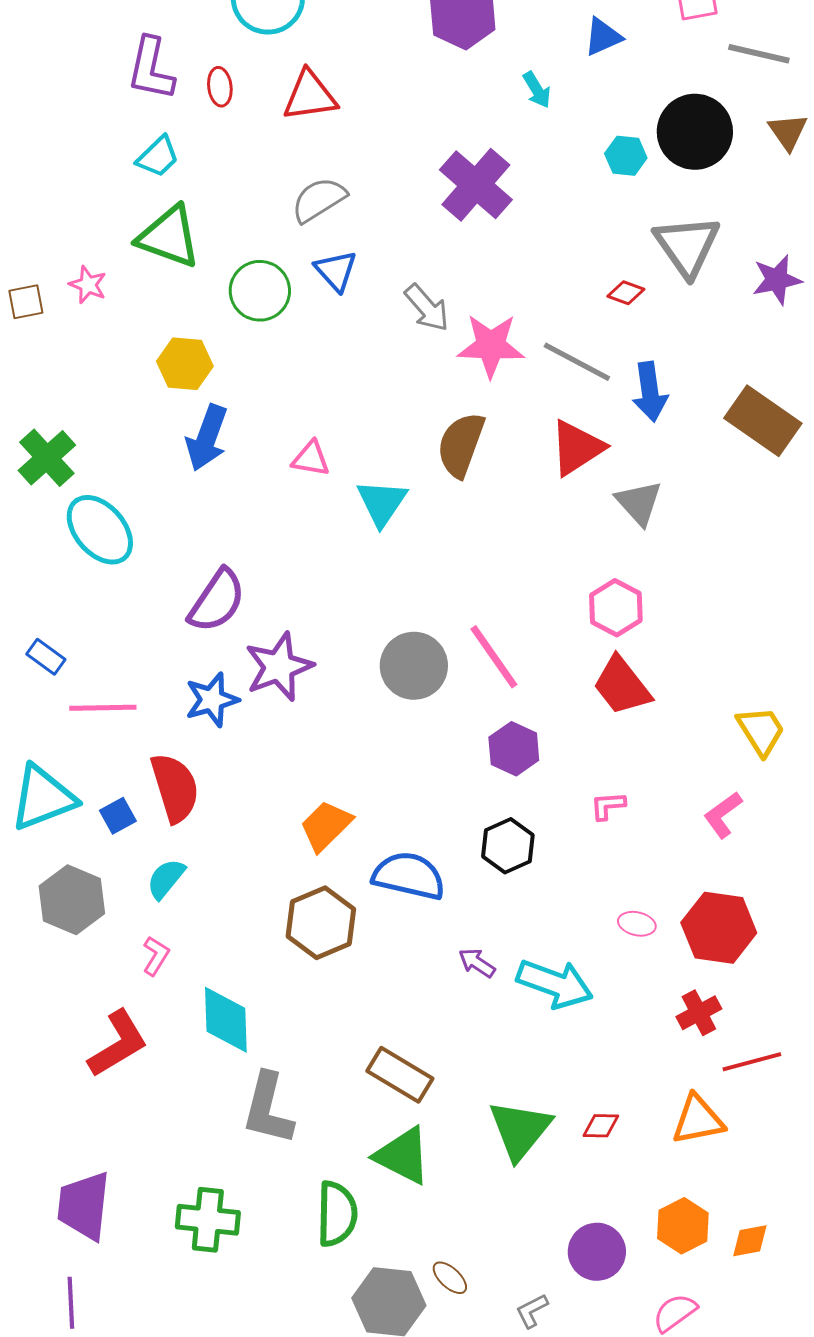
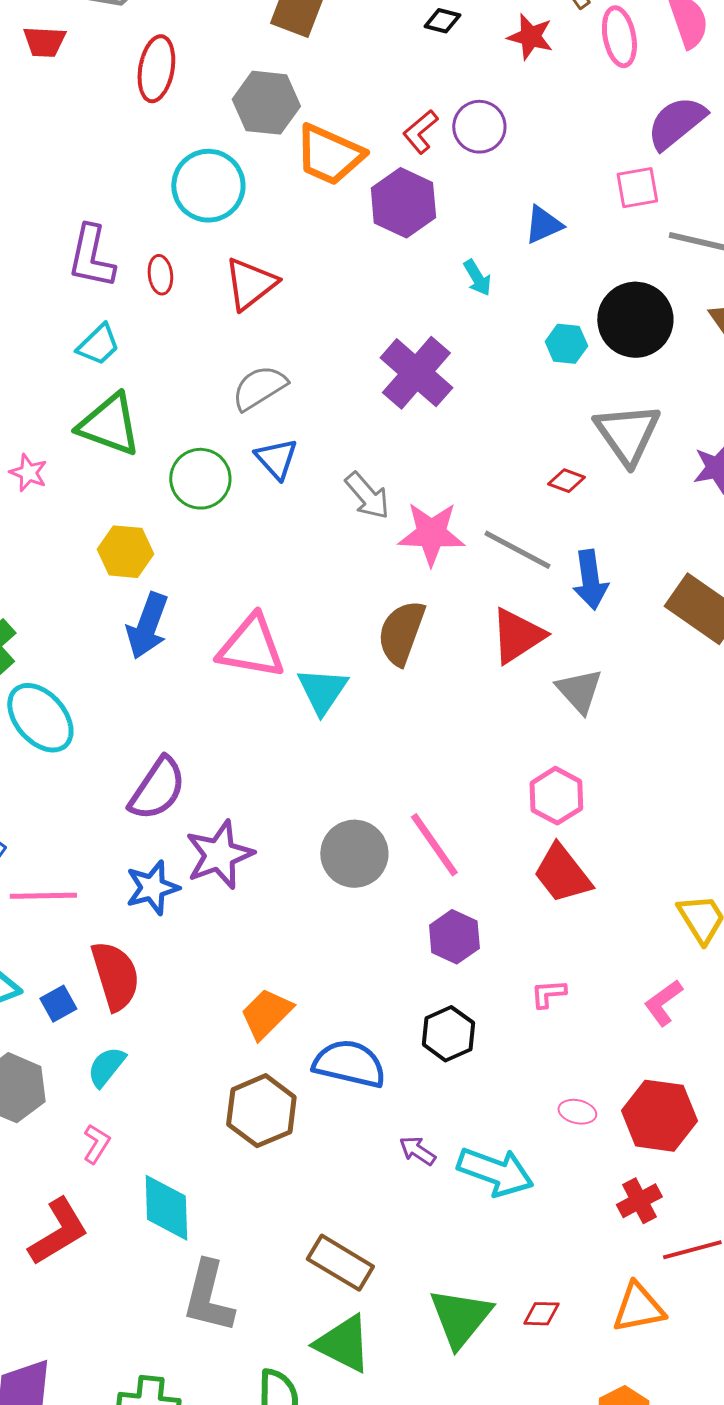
red triangle: (310, 96) -> (250, 284), turned -30
pink triangle: (311, 459) -> (251, 647), size x1.8

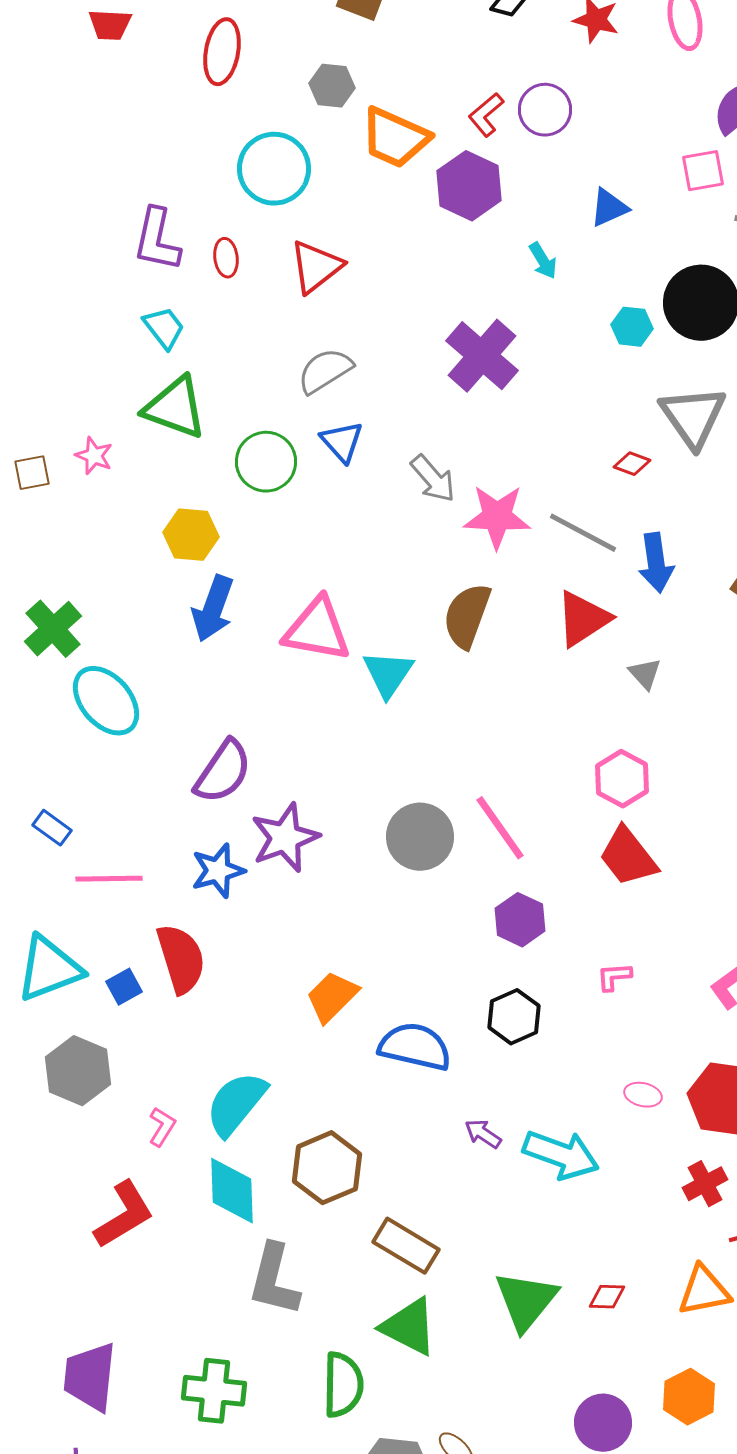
gray hexagon: (266, 103) -> (332, 86), size x0.7
cyan trapezoid: (98, 345) -> (164, 328), turned -84
gray triangle: (579, 691) -> (645, 674), size x0.7
cyan semicircle: (106, 1067) -> (236, 1104), moved, size x1.6
brown hexagon: (261, 1111) -> (327, 1168), moved

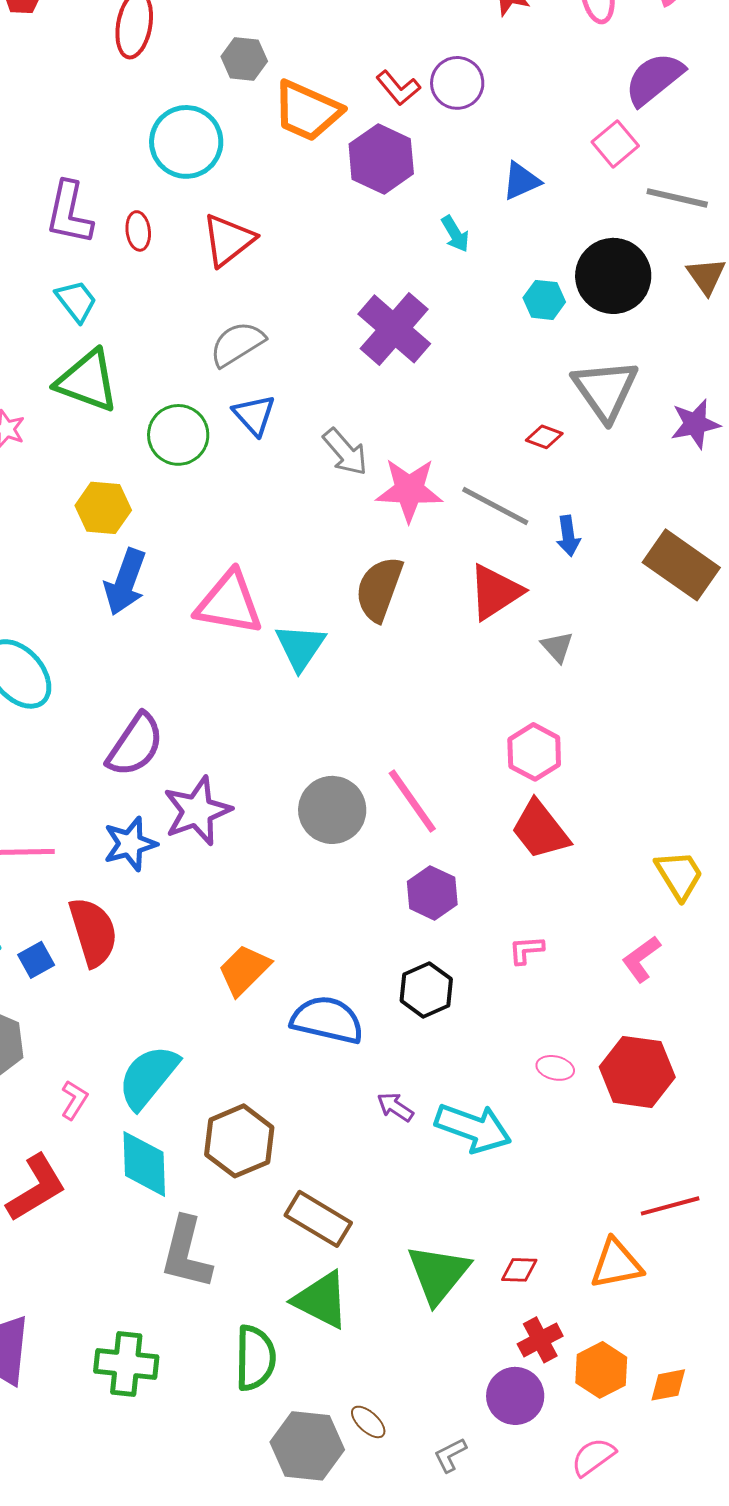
red L-shape: (486, 115) -> (398, 88), turned -90
pink square: (703, 171) -> (615, 144), turned -30
blue arrow: (656, 563) -> (568, 536), size x0.7
red cross: (705, 1184) -> (540, 1340), moved

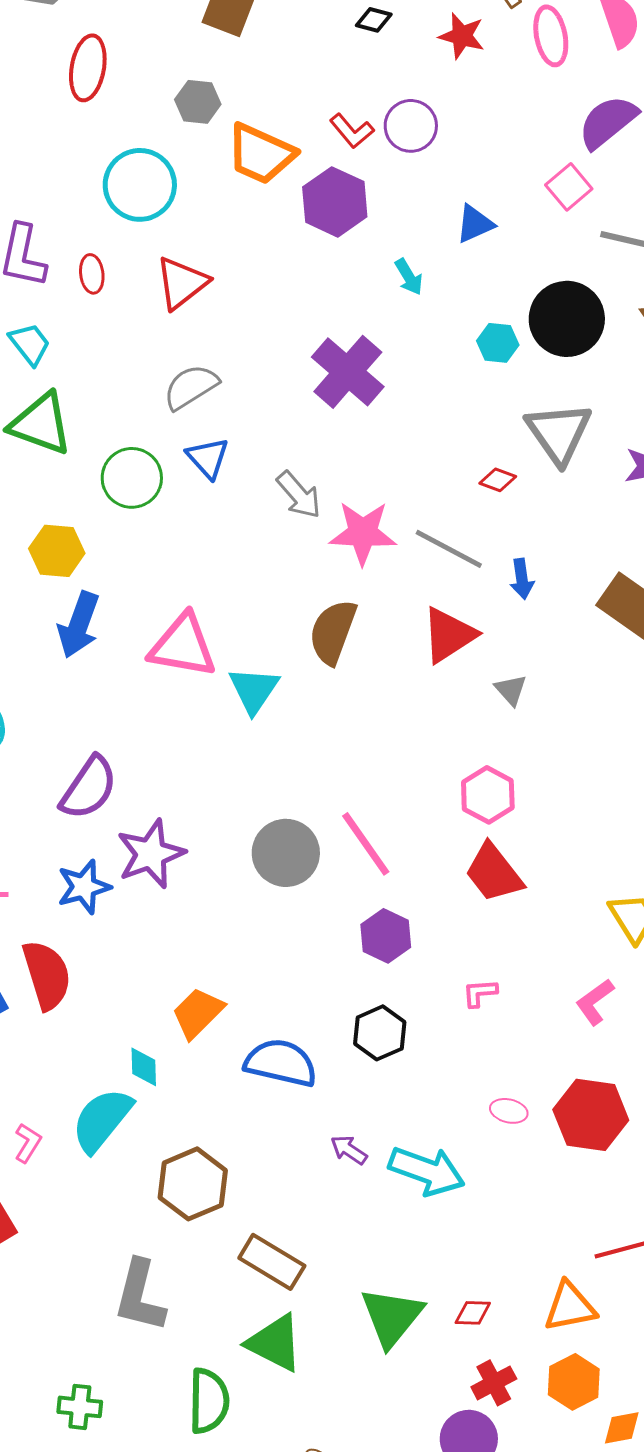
cyan diamond: (144, 1164) -> (144, 1067), moved, size x0.6
green cross: (126, 1364) -> (80, 1407), size x0.7
orange hexagon: (601, 1370) -> (574, 1382), moved

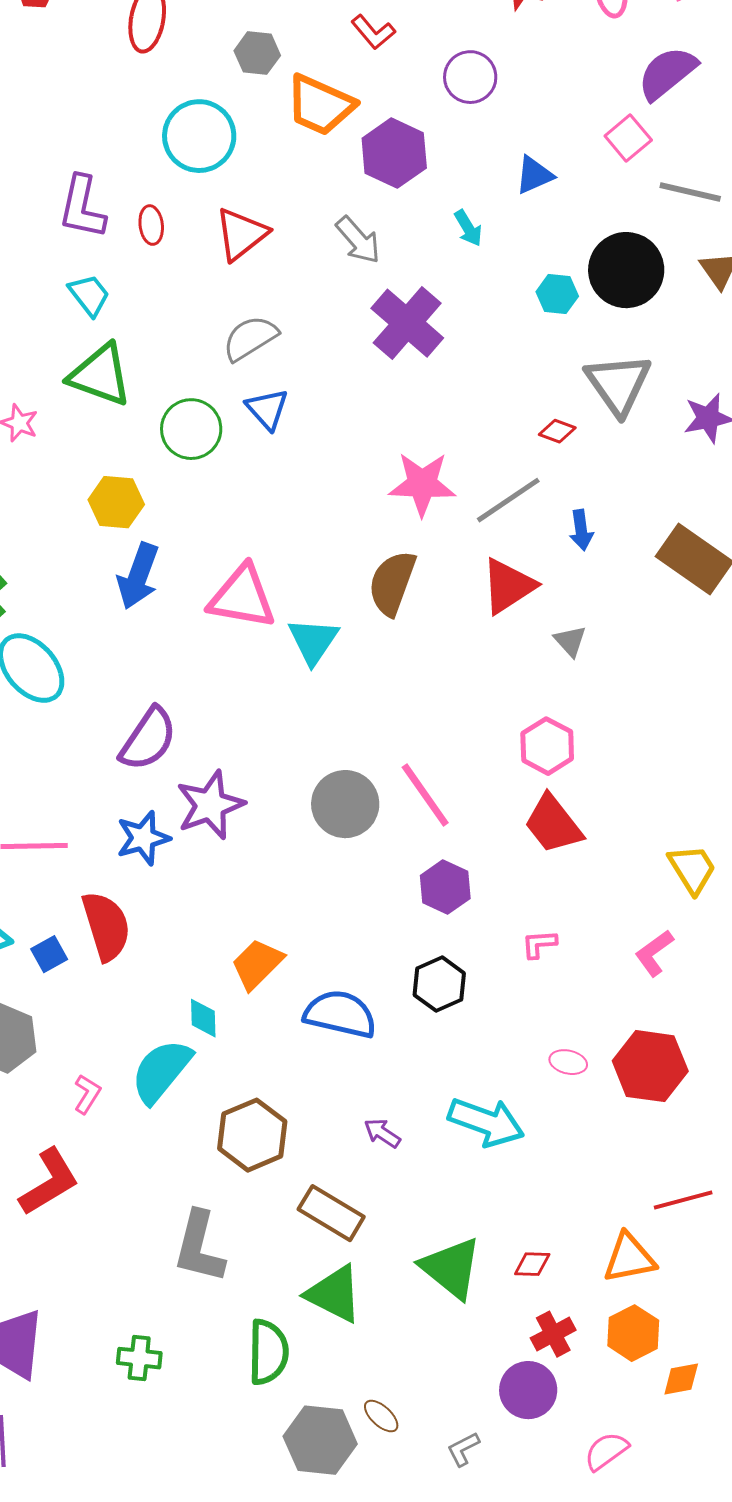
red L-shape: (352, 131) -> (373, 32), moved
gray arrow: (299, 495) -> (358, 240), moved
gray line: (449, 549) -> (508, 500), turned -62
purple arrow: (349, 1150) -> (382, 1133), moved
green triangle: (392, 1317) -> (451, 1268), turned -30

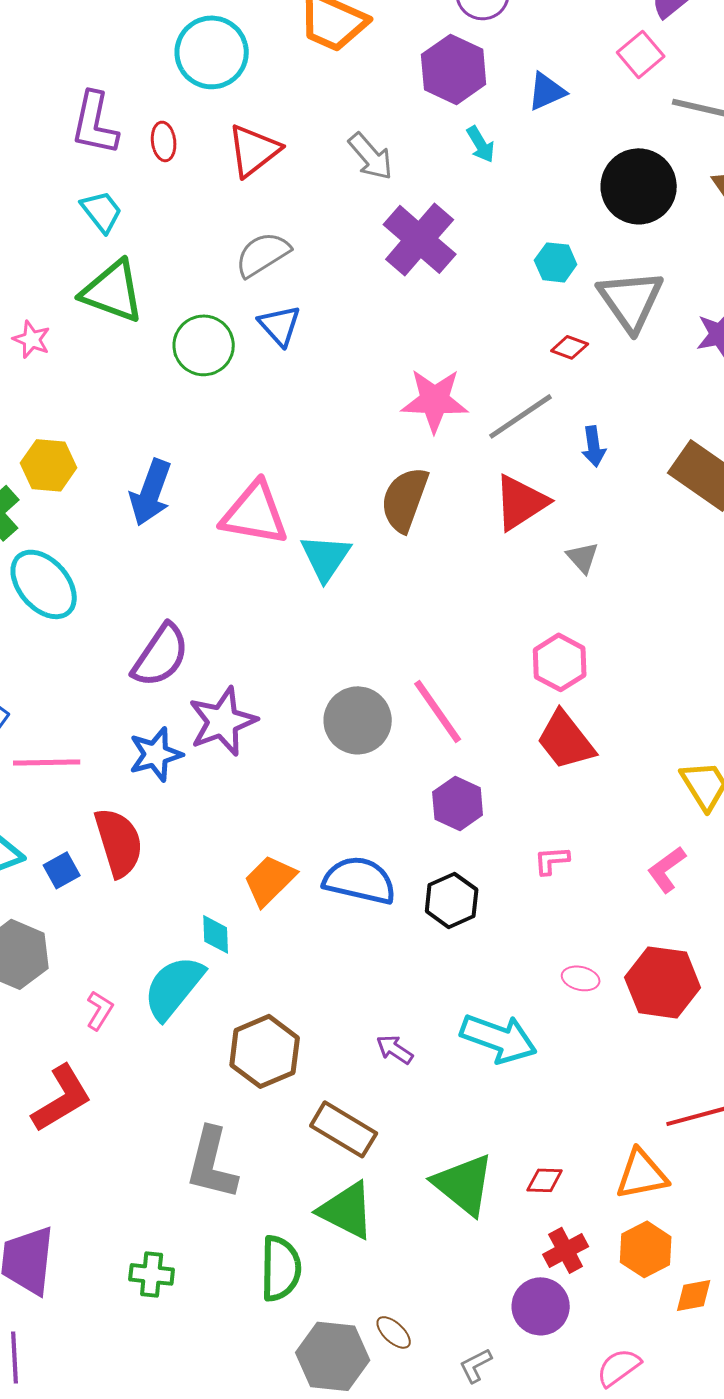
purple hexagon: (394, 153) -> (454, 69), moved
cyan hexagon: (557, 294) -> (556, 262), moved
yellow hexagon: (116, 502) -> (49, 465), moved
blue semicircle: (340, 1014) -> (360, 880), moved

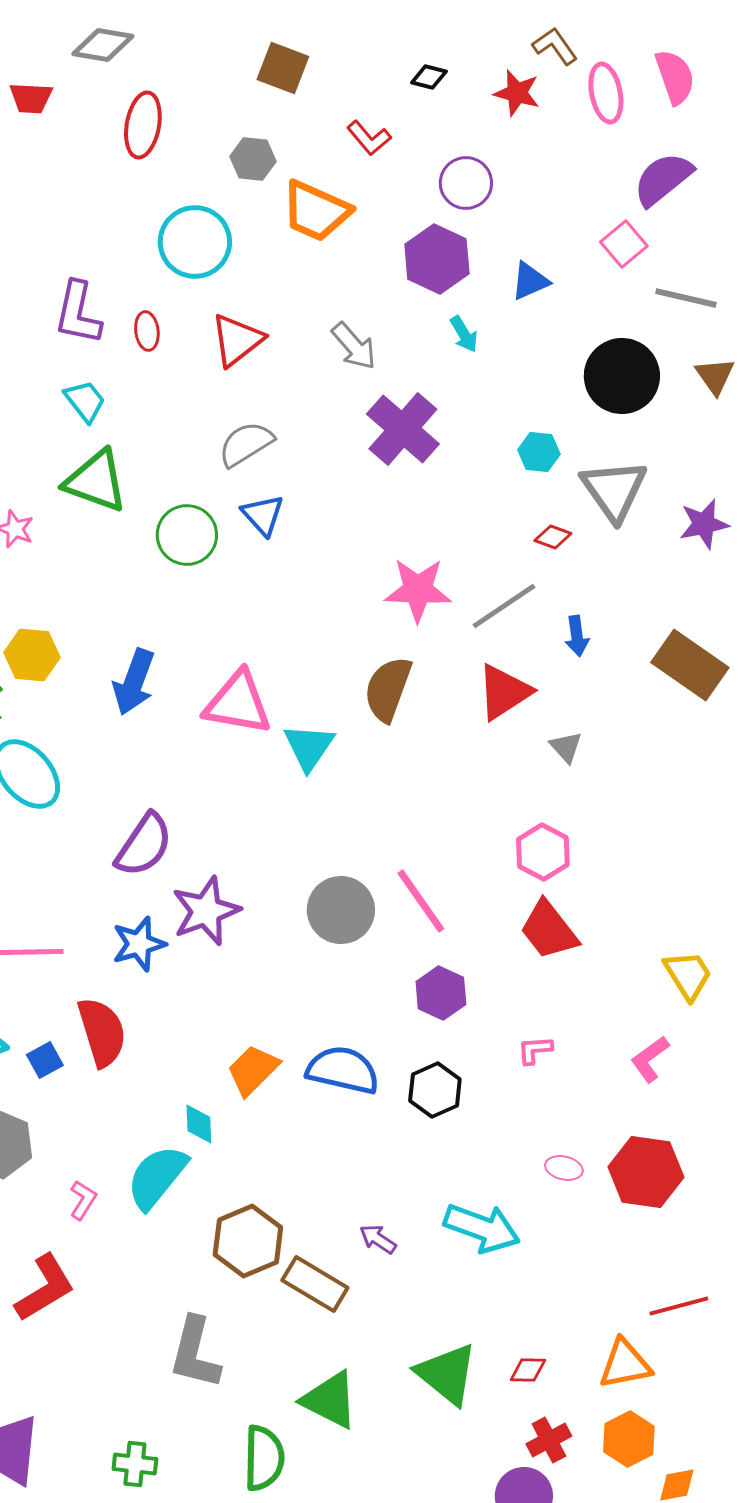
brown rectangle: (344, 1129) -> (315, 1284), moved

